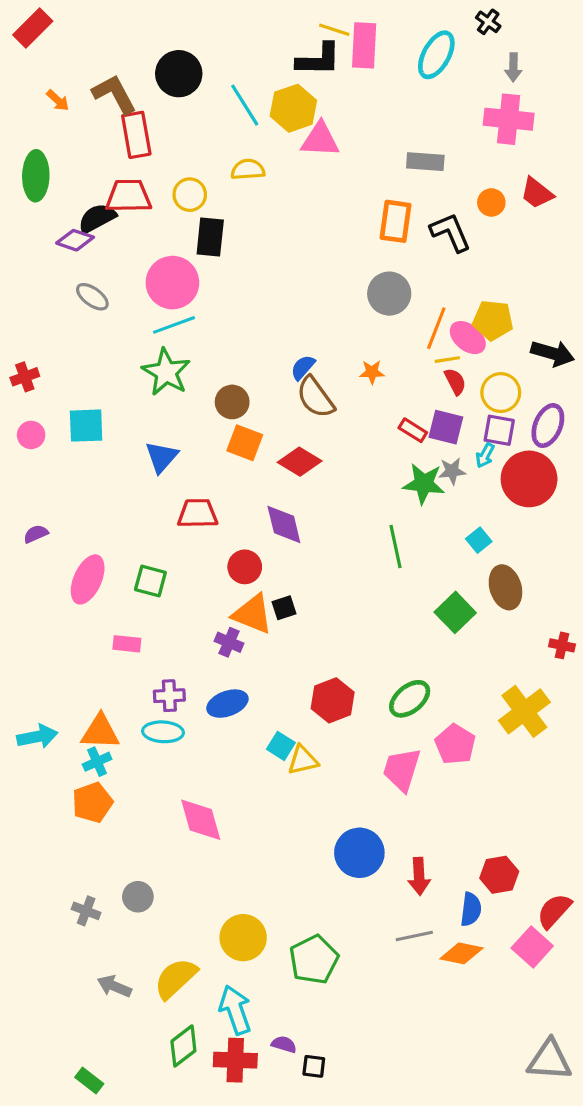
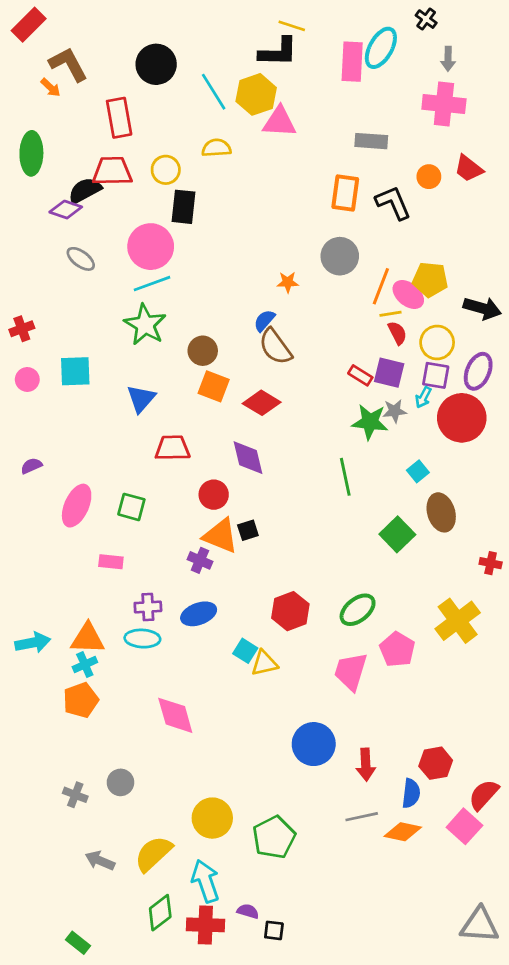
pink rectangle: (364, 45) -> (352, 62), moved
brown L-shape: (114, 94) -> (68, 64), moved
orange star: (372, 372) -> (288, 282), moved

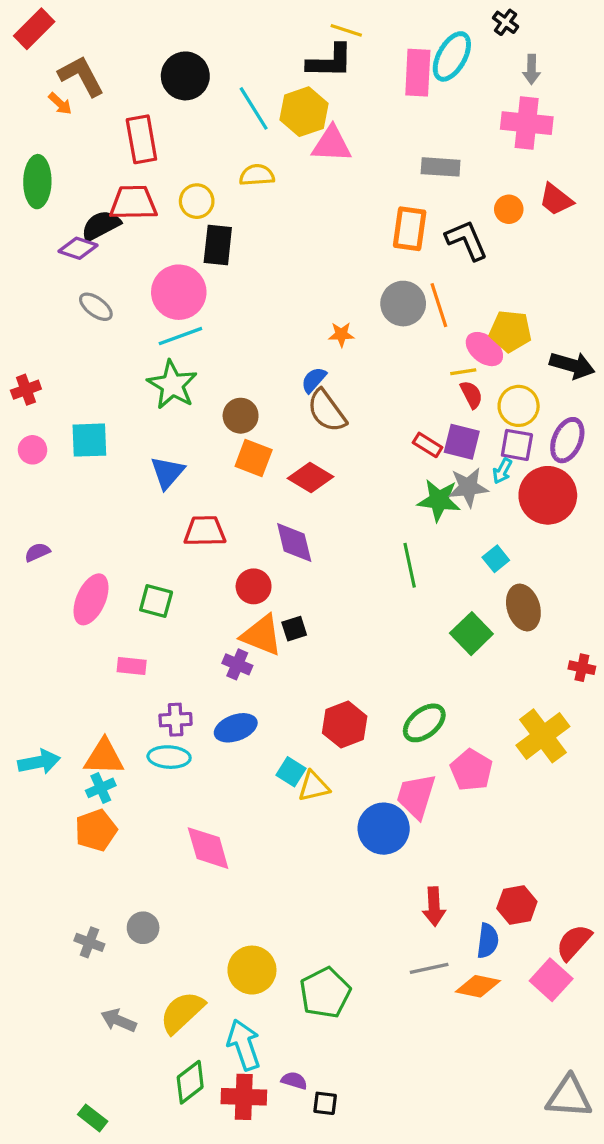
orange line: (381, 286) -> (439, 305), moved, turned -39
gray star: (395, 411) -> (468, 487), size x1.4
blue circle: (314, 744) -> (384, 829), moved

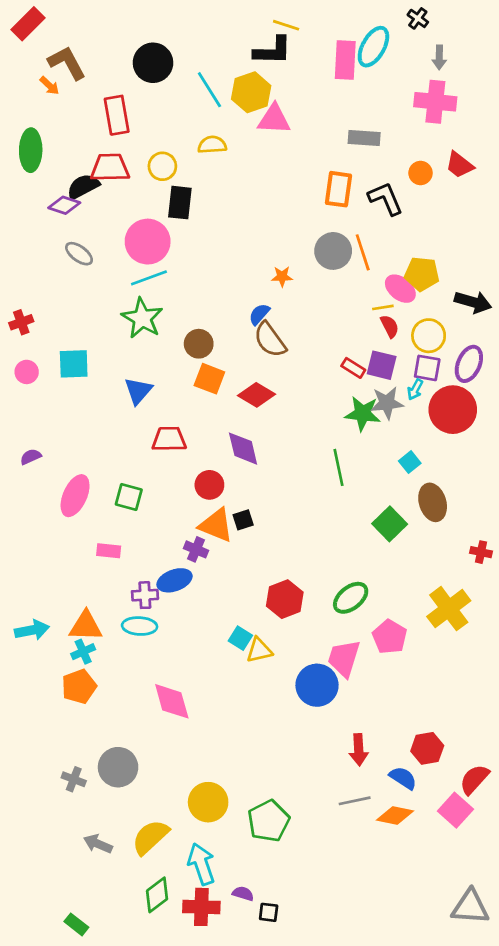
blue ellipse: (236, 728) -> (175, 580), moved
gray circle: (143, 928) -> (118, 767), size x1.5
blue semicircle: (488, 941) -> (403, 778), turned -64

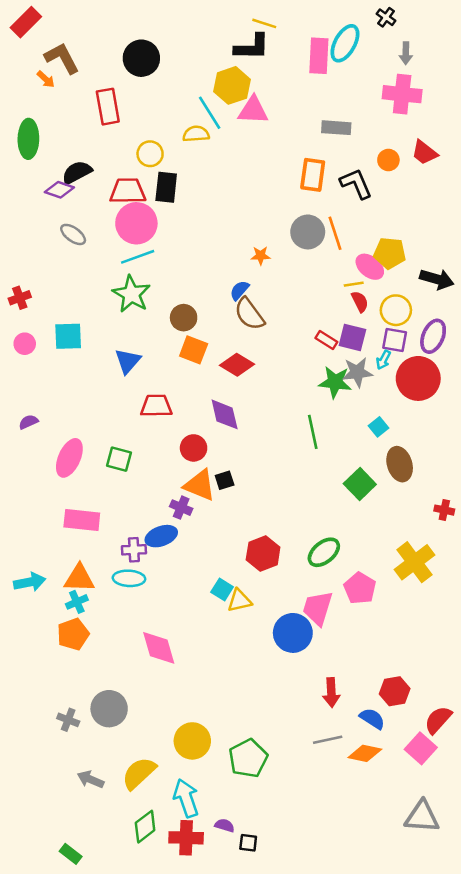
cyan line: (209, 90) -> (210, 113), moved
red trapezoid: (110, 168) -> (128, 191), moved
pink rectangle: (109, 551) -> (82, 520), moved, size x1.6
gray triangle: (470, 907) -> (422, 817), moved

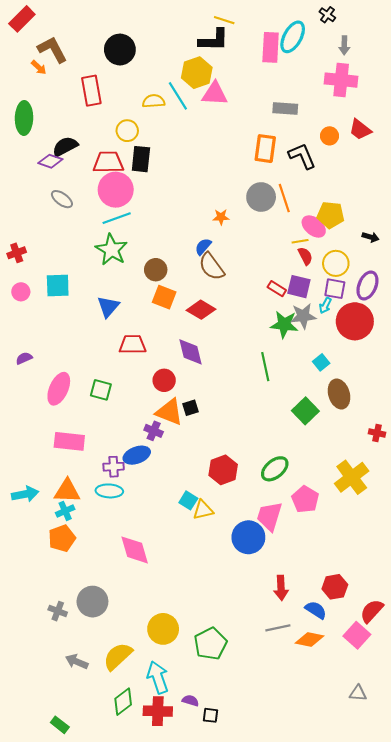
yellow semicircle: (196, 134) -> (154, 101), moved
black arrow: (437, 279) -> (371, 237), size x0.6
gray triangle: (422, 817) -> (358, 693), size x0.6

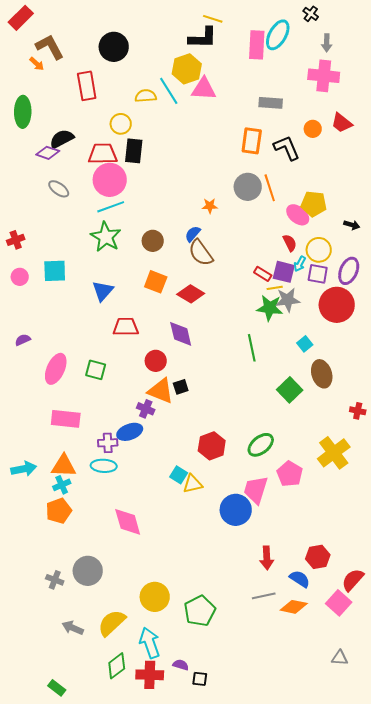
yellow line: (300, 241) -> (275, 288), moved
brown circle: (156, 270) -> (153, 241), moved
cyan arrow: (325, 306) -> (300, 264), moved

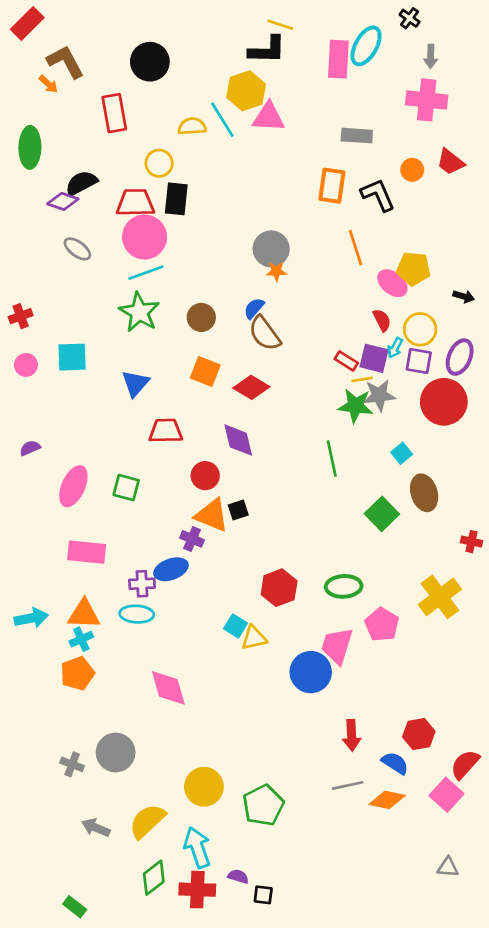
gray circle: (248, 187) -> (271, 249), moved
green ellipse: (261, 445) -> (344, 586), turned 36

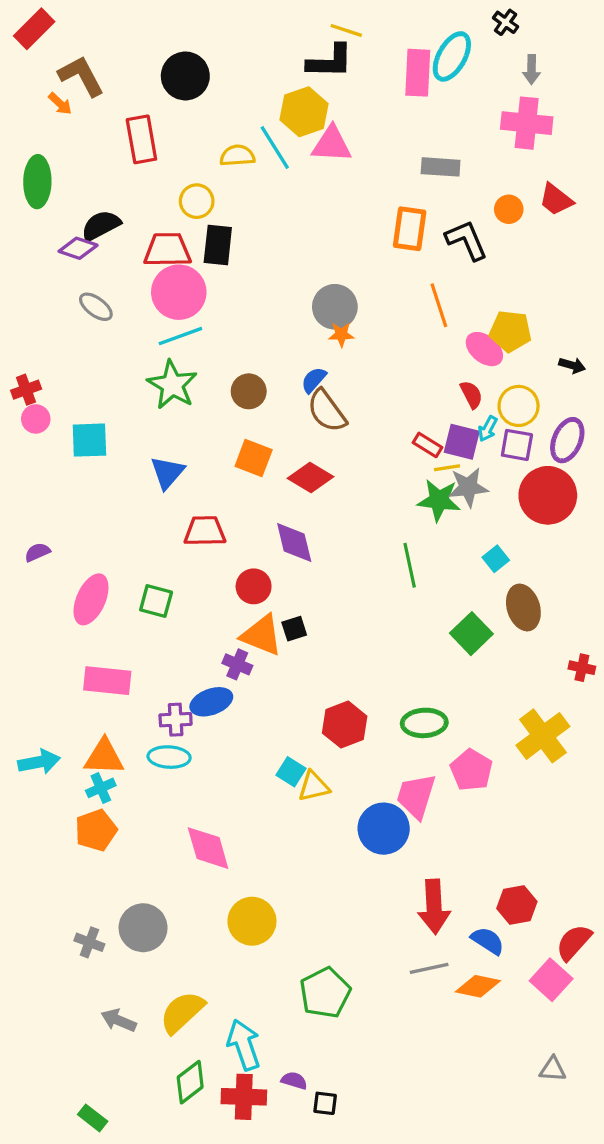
pink circle: (26, 365) -> (36, 419), moved
red arrow: (352, 735) -> (434, 907), size x1.4
yellow circle: (204, 787) -> (252, 921), moved

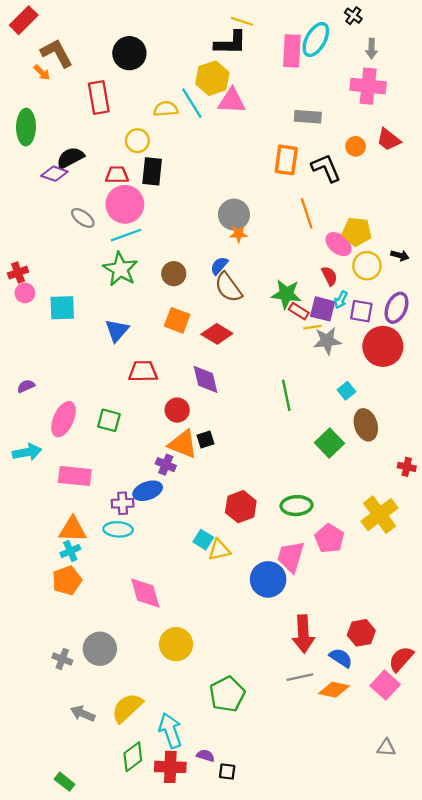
red trapezoid: (167, 250) -> (117, 175), size x0.7
gray ellipse: (96, 307) -> (83, 218), moved
yellow circle: (519, 406) -> (367, 266), moved
green star: (439, 500) -> (286, 294), moved
cyan arrow: (39, 762) -> (27, 452), moved

